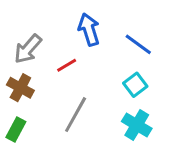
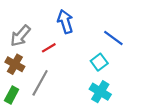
blue line: (138, 44) -> (113, 38), moved
gray line: (76, 115) -> (40, 83), moved

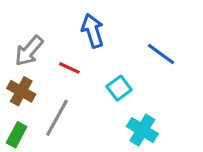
red line: (49, 48) -> (69, 68), turned 56
cyan square: (99, 62) -> (119, 88), moved

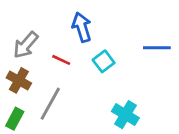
blue line: (161, 54) -> (157, 48), moved, turned -36
cyan square: (119, 88) -> (104, 61), moved

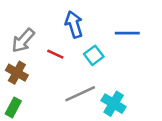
blue line: (157, 48) -> (127, 33), moved
gray line: (50, 104) -> (80, 94), moved, turned 36

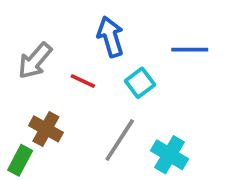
brown cross: (17, 73) -> (46, 129), moved
gray line: (80, 94) -> (120, 140), turned -32

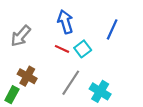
blue line: (190, 50) -> (112, 29), turned -66
red line: (83, 81) -> (62, 49), moved

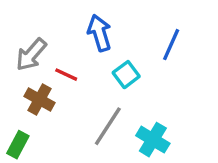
red line: (62, 49) -> (66, 75), moved
brown cross: (27, 76) -> (39, 100), moved

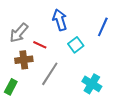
brown cross: (39, 100) -> (24, 60), turned -36
gray line: (108, 126) -> (50, 74), moved

